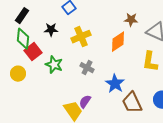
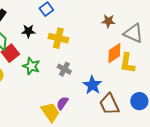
yellow cross: (81, 37) -> (58, 38), turned 36
orange diamond: (118, 42) -> (114, 53), moved

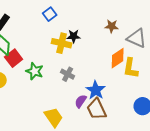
black star: (28, 31) -> (74, 36), moved
purple semicircle: (62, 103) -> (81, 101), moved
brown trapezoid: (109, 104) -> (97, 109), moved

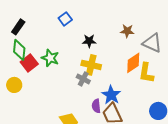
yellow cross: (62, 43) -> (91, 65), moved
green star: (35, 71) -> (50, 58), moved
purple semicircle: (81, 101) -> (96, 106), turned -40

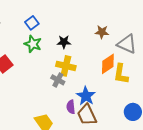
blue square: (65, 19) -> (32, 23), moved
green star: (50, 58) -> (33, 44), moved

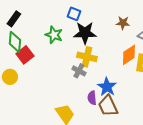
blue square: (32, 23) -> (74, 14), moved, turned -32
black star: (64, 42) -> (85, 33), size x1.6

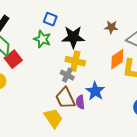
blue square: (74, 14) -> (50, 19), moved
brown trapezoid: (108, 106) -> (65, 98), moved

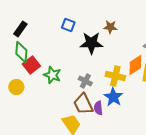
brown star: (111, 27) -> (110, 27), moved
green star: (42, 39) -> (52, 75), moved
yellow cross: (75, 61) -> (115, 76), moved

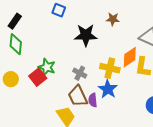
blue square: (68, 25) -> (59, 10), moved
brown star: (110, 27) -> (113, 19), moved
red square: (31, 65) -> (38, 77), moved

